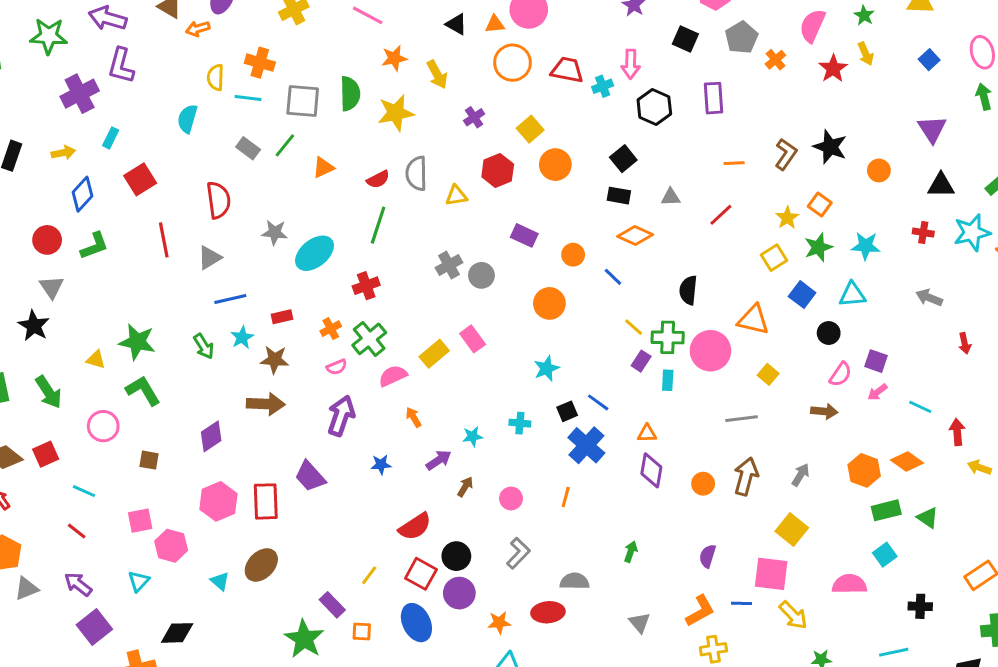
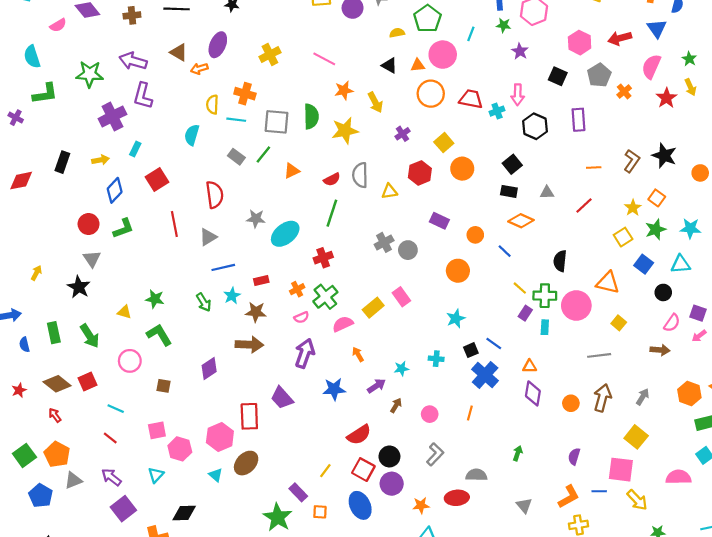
green star: (137, 342) -> (155, 299), size x0.7
blue star: (381, 464) -> (334, 389), size x1.5
pink hexagon: (218, 501) -> (220, 437), moved

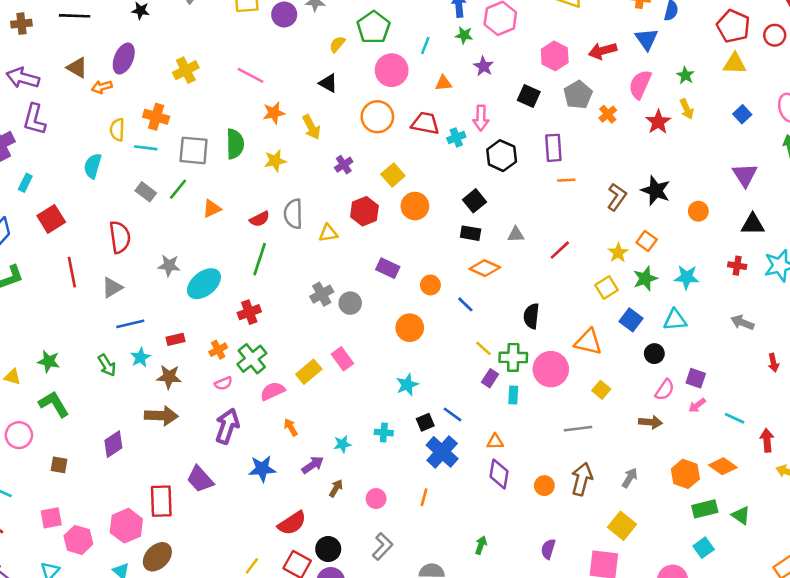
yellow semicircle: (397, 33) -> (337, 44), turned -40
orange triangle: (418, 65) -> (443, 83), moved
yellow star: (345, 131) -> (275, 161), size x0.7
orange line: (594, 168) -> (566, 180), moved

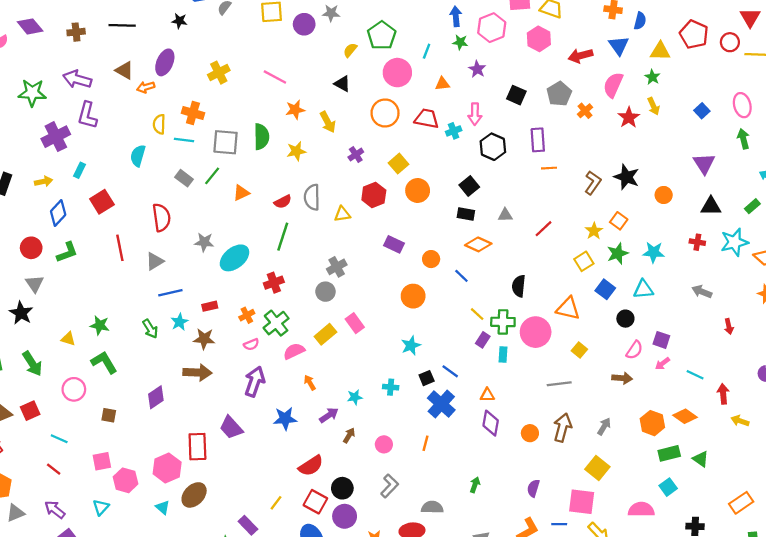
pink hexagon: (555, 56) -> (539, 39), moved
yellow triangle: (735, 64) -> (660, 51), moved
gray circle: (350, 303) -> (325, 292), moved

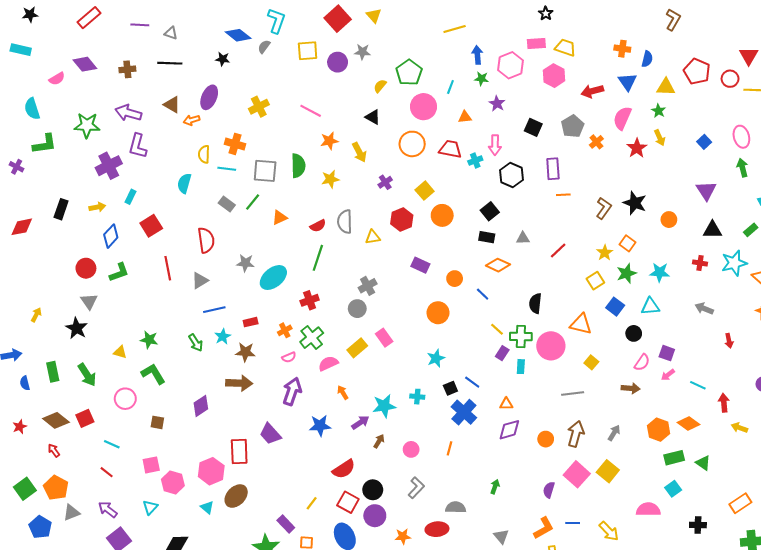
cyan star: (355, 397) -> (384, 406), size x1.6
purple diamond: (491, 423) -> (509, 430), turned 65
pink square: (582, 502) -> (577, 474), moved, turned 35

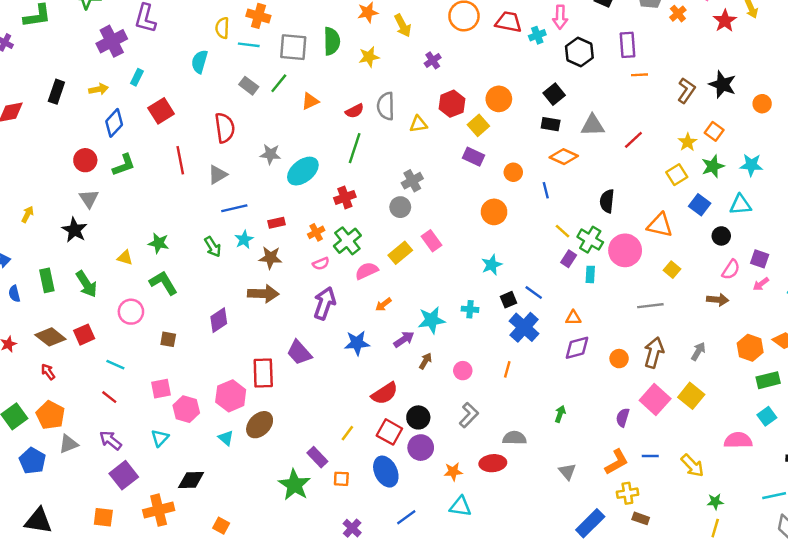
yellow square: (425, 191) -> (478, 125), moved
gray triangle: (523, 238) -> (593, 125), size x1.5
blue line: (483, 294) -> (546, 190), turned 32
green cross: (521, 337) -> (590, 240), turned 30
orange arrow: (343, 392) -> (383, 304), turned -96

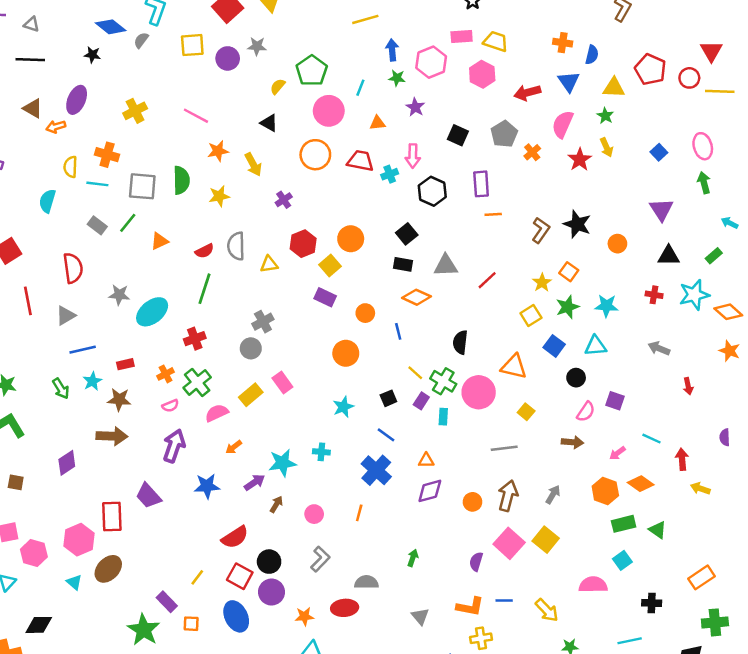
pink arrow: (761, 284) -> (617, 453), moved
black square: (508, 300) -> (388, 398), moved
orange L-shape: (617, 462) -> (470, 607), turned 40

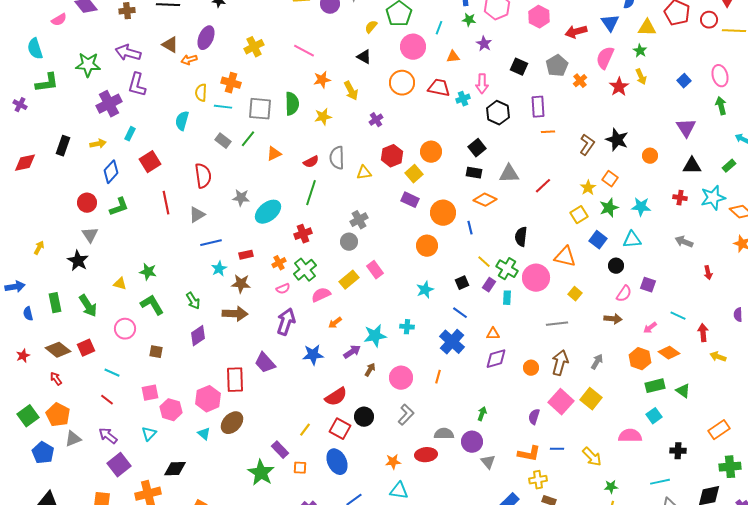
orange circle: (365, 313) -> (443, 213), size x1.6
green arrow: (61, 389) -> (193, 301), moved
pink circle: (314, 514) -> (401, 378), size x1.5
purple circle: (271, 592) -> (472, 442), moved

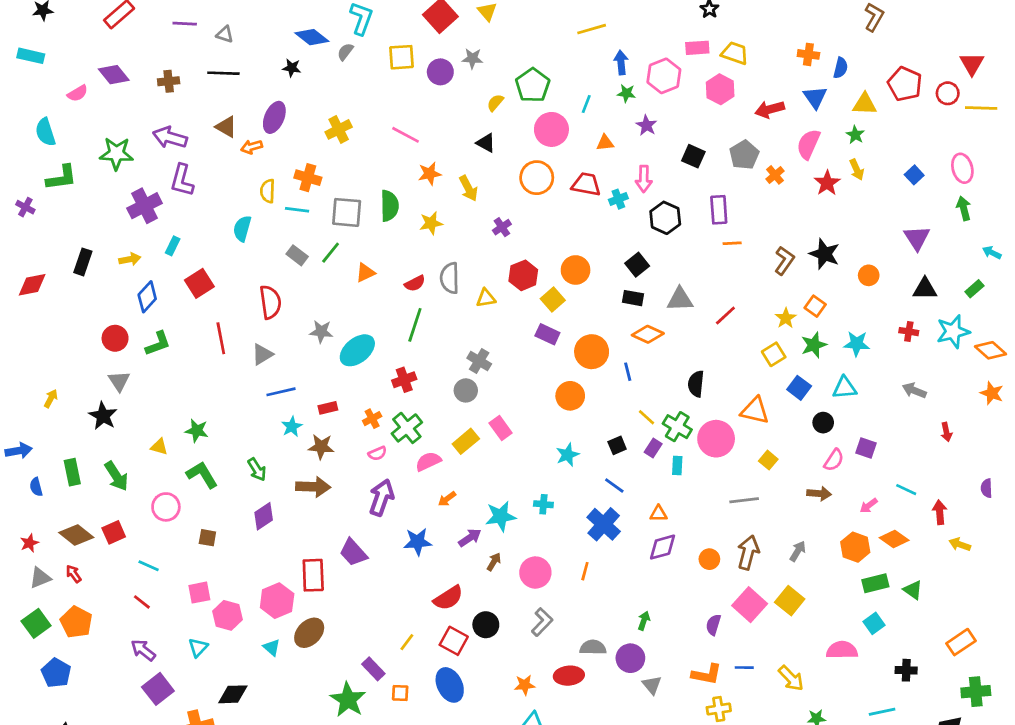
gray cross: (359, 220) -> (479, 361), turned -30
gray triangle: (73, 439) -> (40, 578), moved

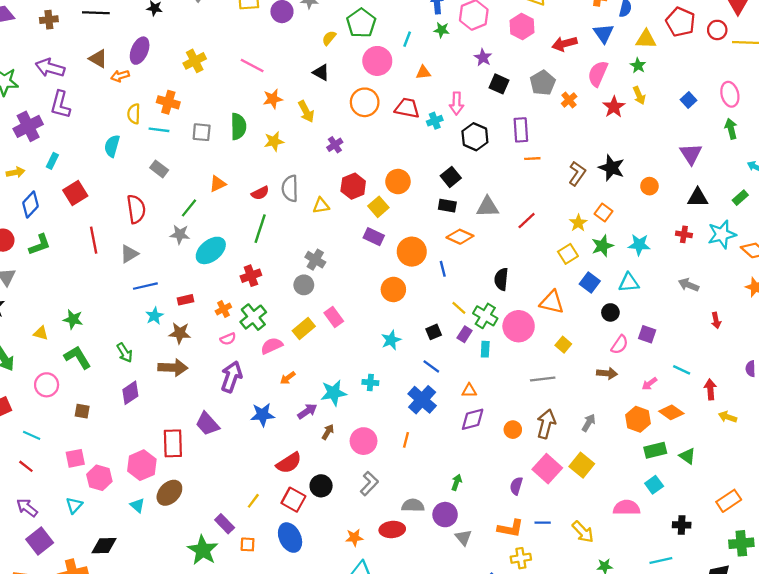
purple star: (646, 125) -> (483, 58), moved
gray square: (347, 212) -> (202, 132), size x0.7
green line: (331, 253) -> (189, 208), moved

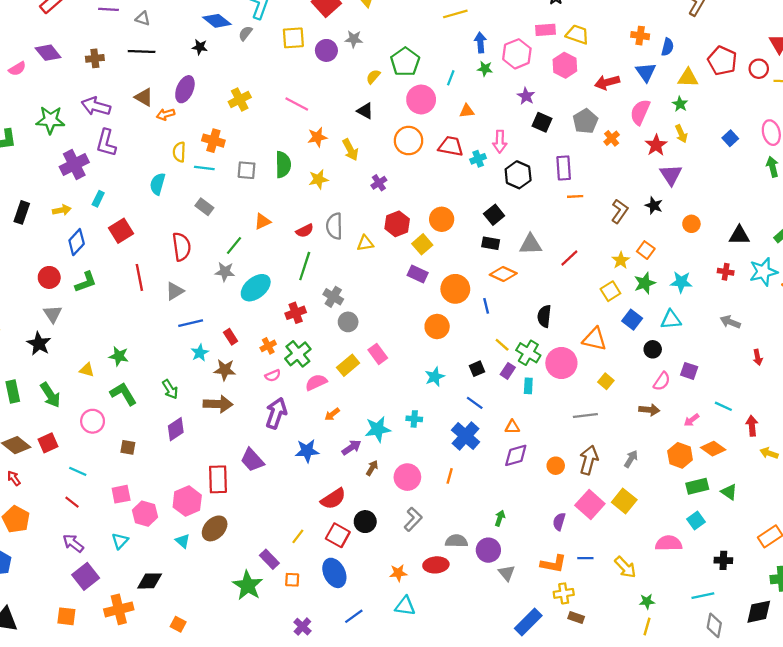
purple triangle: (691, 154) -> (671, 175), moved
black star: (612, 168) -> (654, 206), size x0.7
gray cross: (315, 260) -> (333, 297), moved
red rectangle: (186, 300) -> (231, 337), turned 70

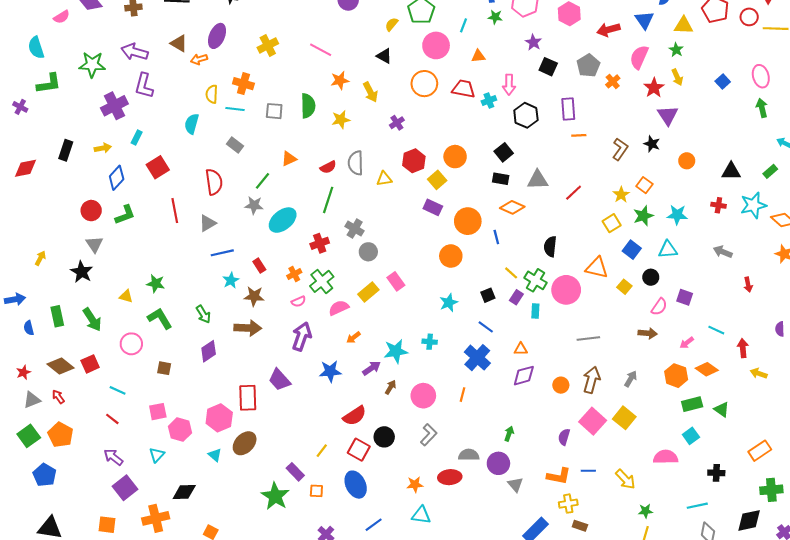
yellow square: (606, 381) -> (624, 287), moved

